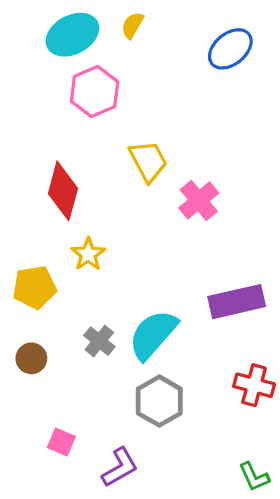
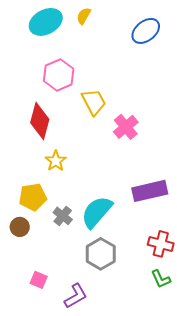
pink hexagon: (95, 92) -> (59, 75), moved
yellow pentagon: (35, 287) -> (33, 197), moved
green L-shape: (254, 477) -> (161, 279), moved

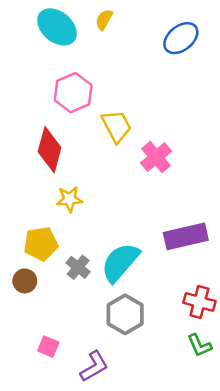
cyan ellipse: (46, 22) -> (57, 27), turned 68
yellow star: (56, 161) -> (69, 199), turned 30

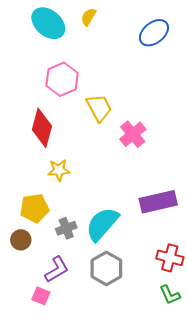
gray cross: (78, 267) -> (66, 228), turned 30
purple L-shape: (94, 366) -> (57, 269), moved

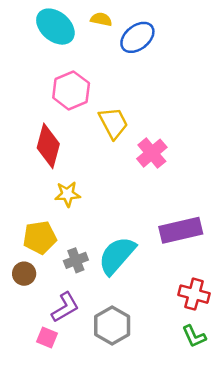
yellow semicircle: (88, 17) -> (101, 19), turned 72
blue ellipse: (154, 33) -> (137, 37), moved
gray hexagon: (106, 268) -> (112, 325), moved

